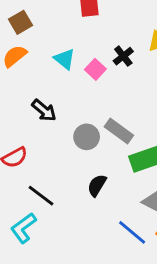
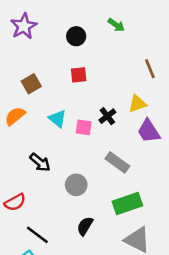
brown square: (20, 22) -> (31, 84), moved
pink square: (95, 69) -> (84, 127), turned -35
gray rectangle: (119, 131) -> (117, 162), moved

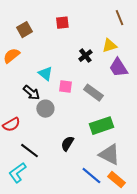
cyan triangle: (57, 119) -> (45, 74), moved
pink square: (84, 127) -> (65, 87), moved
gray circle: (76, 185) -> (45, 109), moved

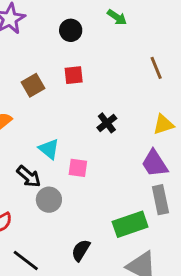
brown square: (24, 30) -> (33, 85), moved
yellow triangle: (109, 46) -> (163, 124), moved
purple trapezoid: (118, 68) -> (155, 163), moved
gray rectangle: (93, 93) -> (160, 200), moved, turned 42

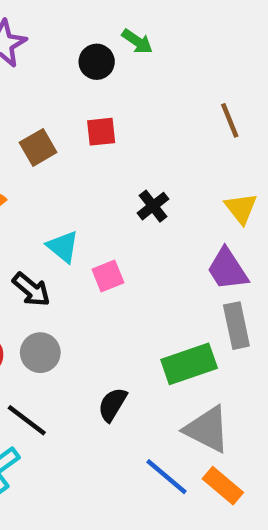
green arrow: (117, 17) -> (137, 41), moved
yellow triangle: (163, 124) -> (241, 208), turned -50
pink square: (78, 168) -> (108, 276), turned -30
gray circle: (49, 200) -> (40, 353), moved

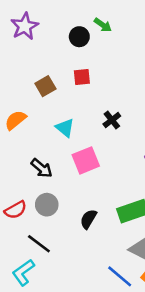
cyan triangle: (63, 247) -> (65, 128), moved
pink square: (108, 276) -> (86, 160), size x1.5
black semicircle: (112, 404) -> (88, 219), moved

